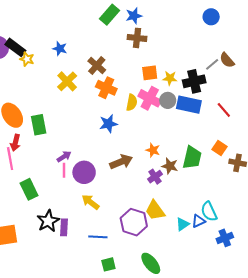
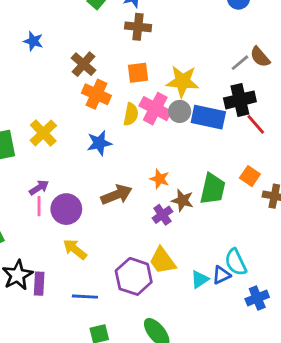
orange square: (150, 73) -> (138, 73), moved
yellow star: (170, 78) -> (183, 81), size x1.6
yellow cross: (67, 81) -> (43, 133), moved
black cross: (194, 81) -> (240, 100), moved

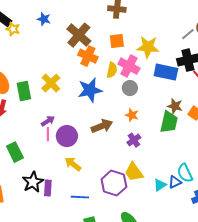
brown cross: (84, 64) -> (79, 35), size x1.4
gray circle: (180, 111) -> (130, 88), moved
blue star: (99, 143) -> (90, 90), size x1.4
brown star: (183, 200) -> (175, 106), moved

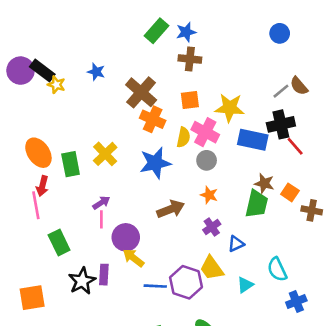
purple circle: (67, 136) -> (126, 237), moved
blue triangle: (175, 182) -> (236, 244), moved
purple rectangle: (48, 188) -> (104, 275), moved
blue line: (80, 197) -> (155, 286), moved

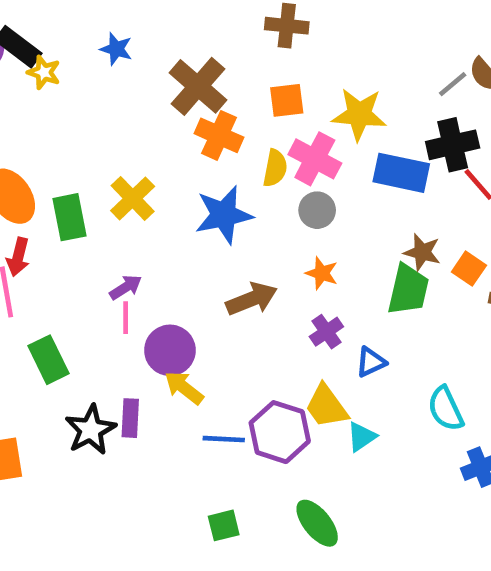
cyan triangle: (245, 285) -> (361, 437), moved

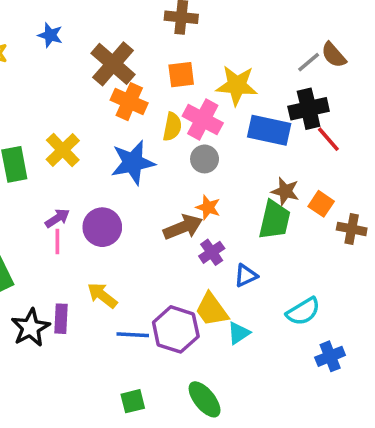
brown arrow: (252, 299) -> (183, 227), moved
purple circle: (170, 350) -> (102, 227), moved
cyan semicircle: (446, 409) -> (303, 311), turned -96

